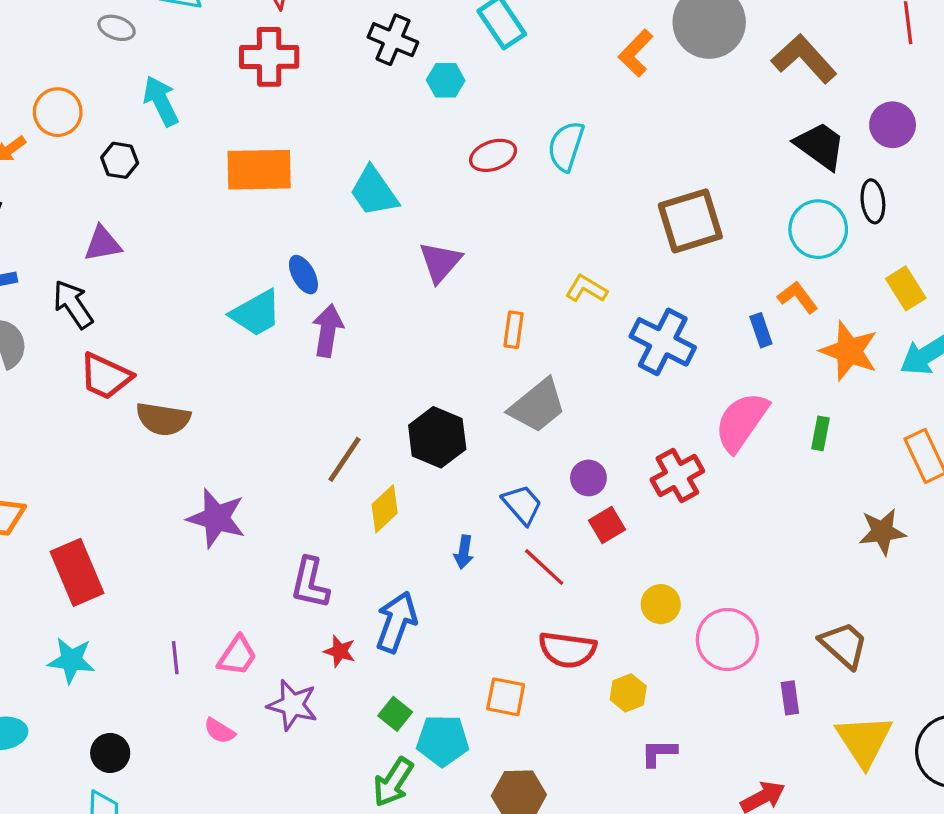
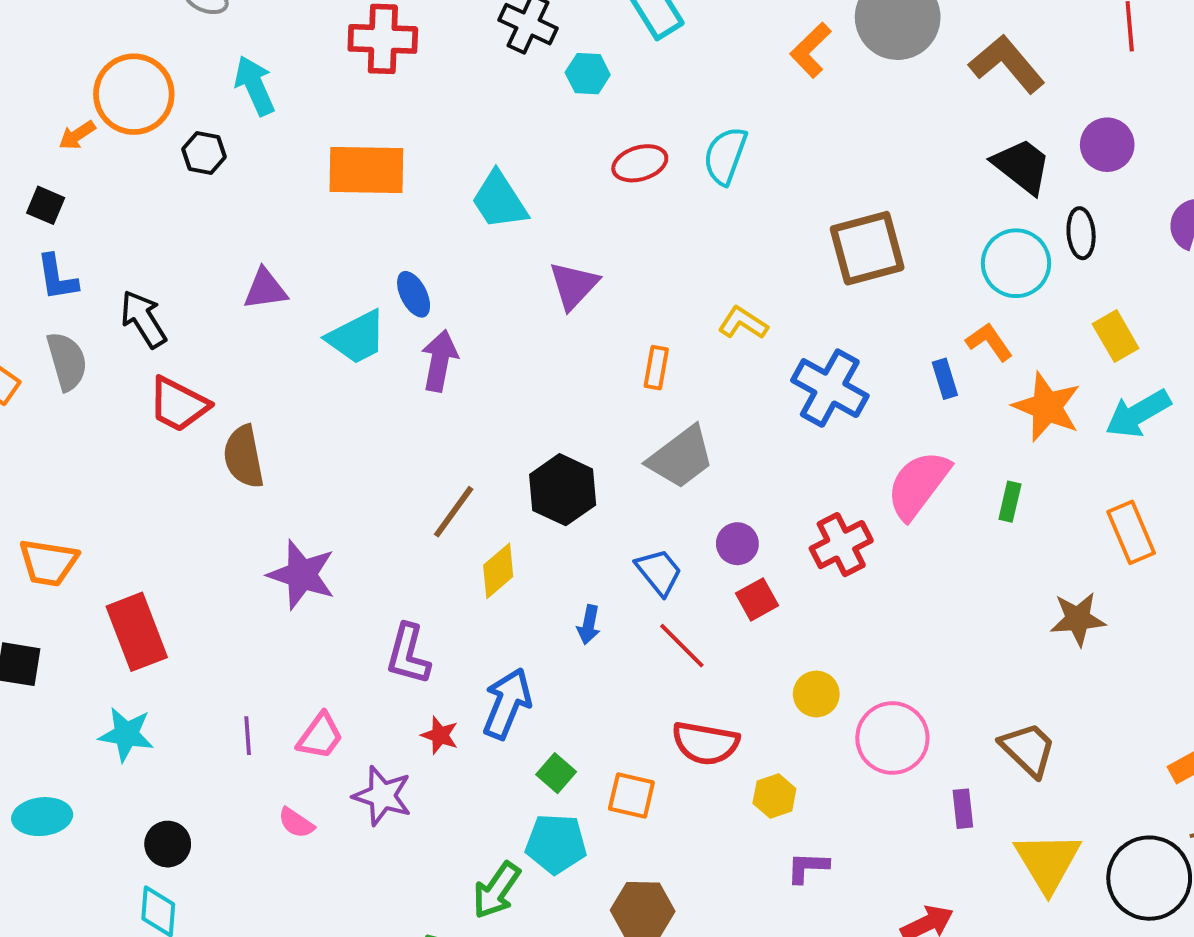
orange circle: (58, 112) -> (134, 94), size x1.4
purple triangle: (103, 244) -> (265, 289), moved
brown semicircle: (163, 419) -> (244, 457), turned 68
green square: (395, 714) -> (556, 773), moved

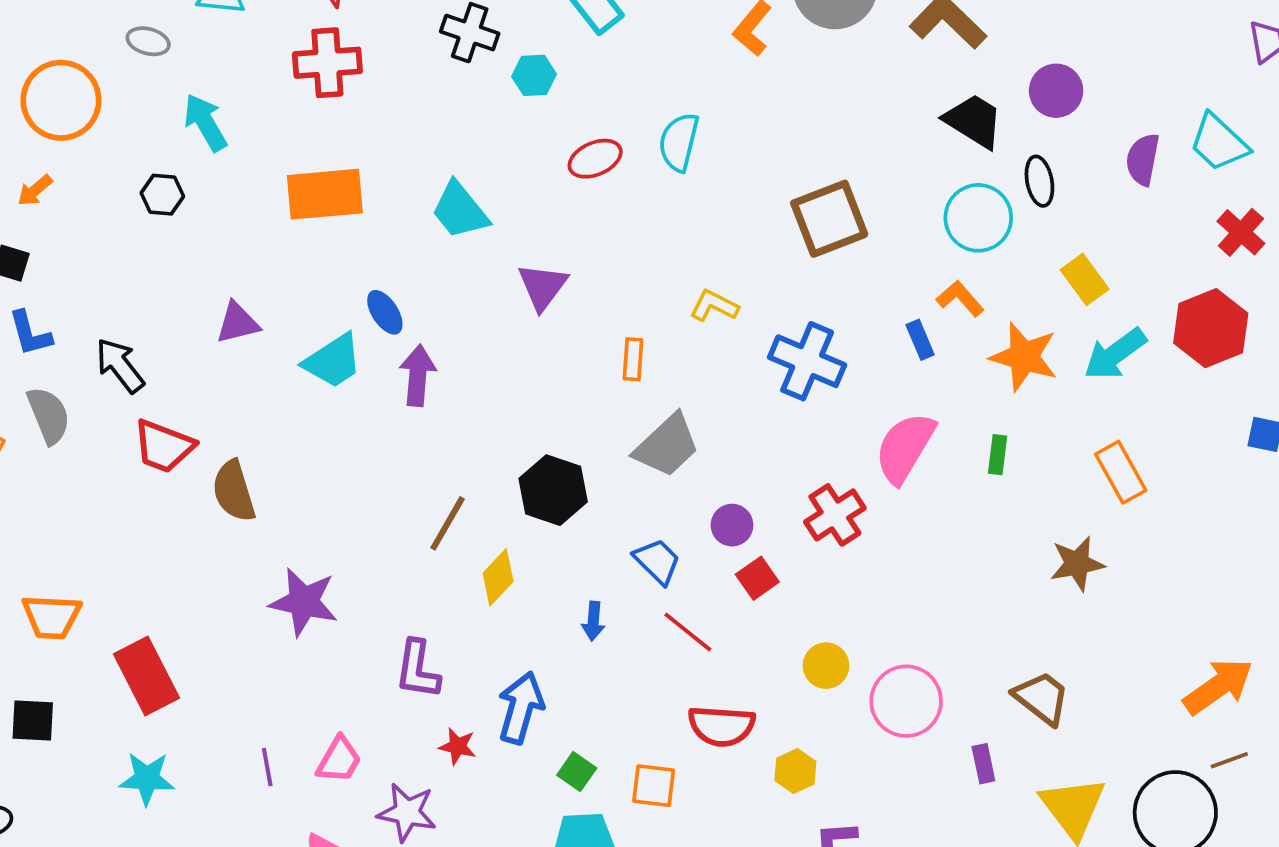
orange circle: (134, 94) -> (61, 100), moved

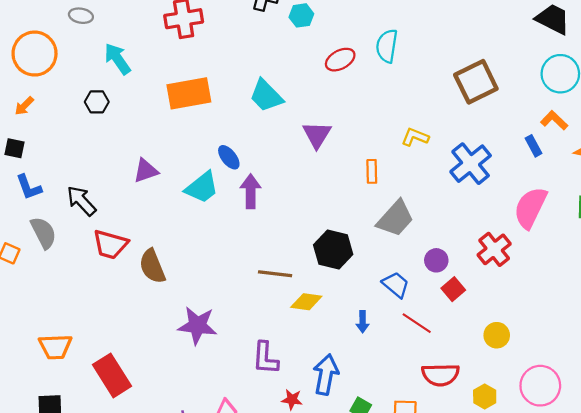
blue cross: (807, 361) -> (471, 164), turned 33
brown line: (448, 523) -> (275, 274), turned 72
yellow diamond: (498, 577) -> (306, 302), turned 60
pink circle: (906, 701) -> (540, 386), moved

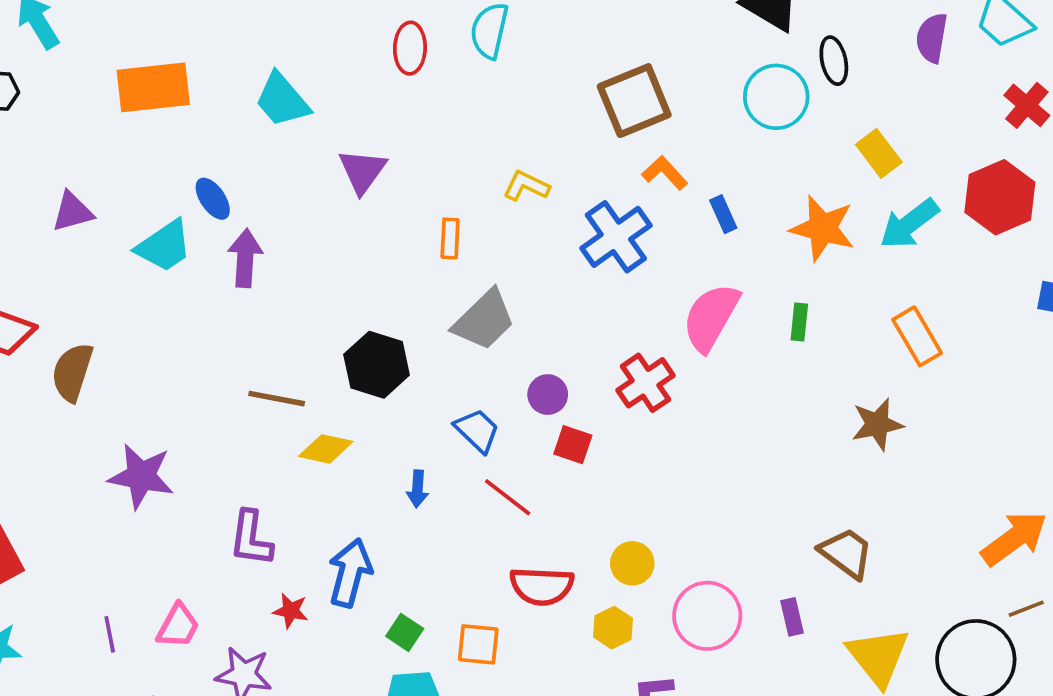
red ellipse: (340, 60) -> (410, 48), turned -64
orange L-shape: (554, 120) -> (665, 173), moved
brown semicircle: (152, 266) -> (72, 372), turned 36
red square: (453, 289) -> (573, 445), turned -35
yellow circle: (497, 335) -> (632, 563), moved

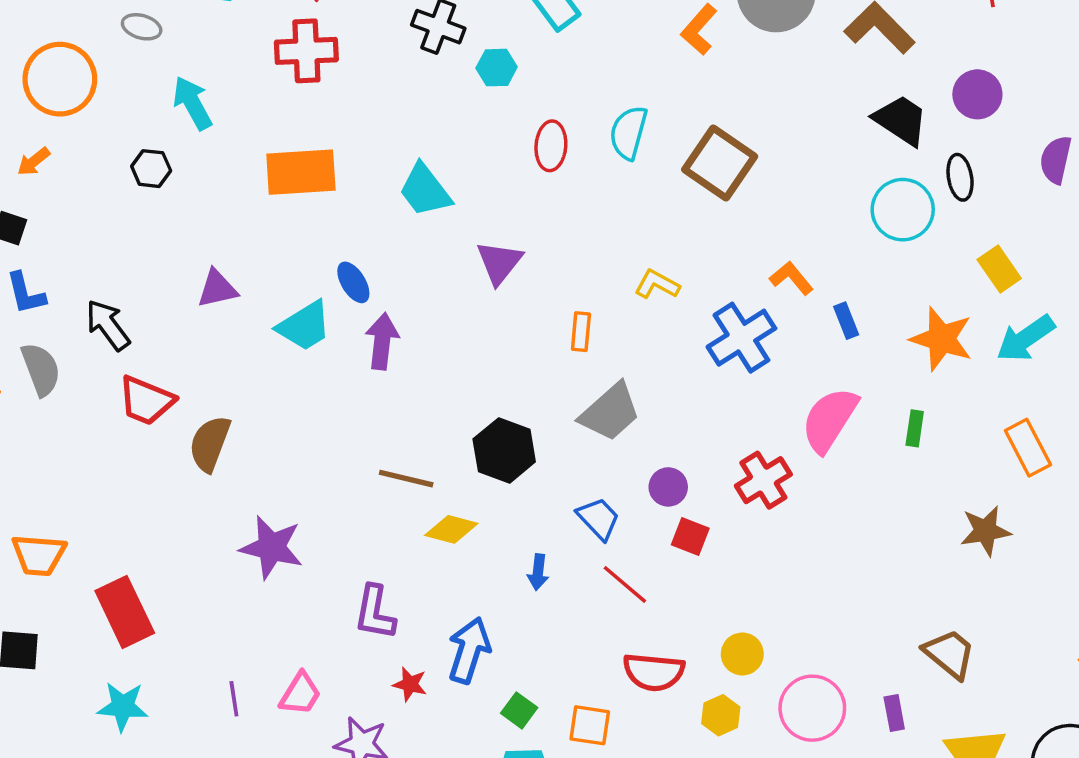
brown square: (634, 101) -> (720, 163), moved, turned -36

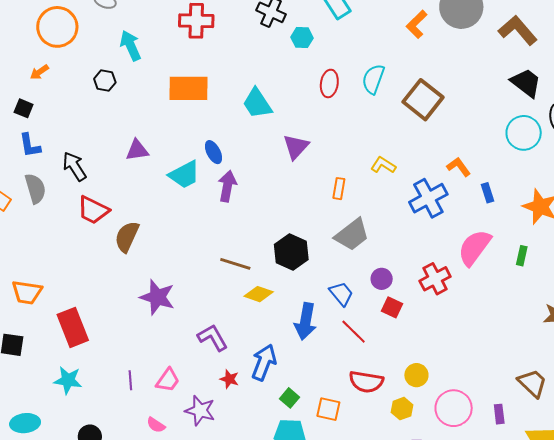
blue arrow: (538, 572) -> (305, 321), size x1.8
purple L-shape: (375, 612) -> (213, 338), turned 136

